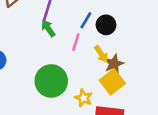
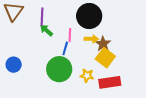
blue line: (86, 20) -> (65, 48), moved
black circle: (106, 25) -> (89, 16), size x1.6
yellow arrow: (101, 54) -> (91, 39), turned -40

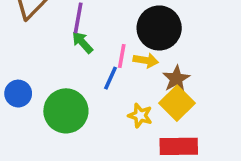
yellow arrow: (91, 39) -> (146, 60), moved
green circle: (59, 69) -> (66, 111), moved
yellow star: (87, 76) -> (140, 116), moved

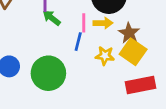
yellow star: (140, 116) -> (105, 56), moved

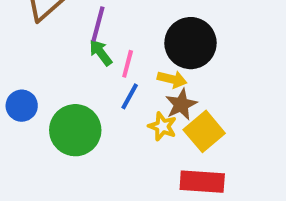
pink line: (84, 23) -> (128, 64), moved
brown star: (129, 33) -> (181, 104), moved

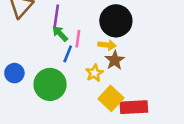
blue line: (130, 96) -> (68, 54), moved
yellow star: (162, 126) -> (94, 73), moved, turned 30
yellow square: (204, 131) -> (111, 98), moved

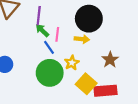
blue line: (68, 54) -> (49, 47), turned -56
brown star: (115, 60) -> (110, 60), moved
green circle: (50, 84) -> (50, 73), moved

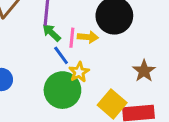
yellow arrow: (82, 39) -> (88, 37), moved
yellow star: (72, 63) -> (79, 72), moved

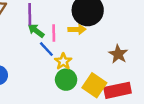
yellow arrow: (88, 37) -> (77, 29), moved
green circle: (62, 90) -> (66, 80), moved, size x0.7

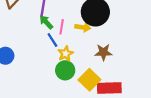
brown star: (118, 54) -> (103, 52), moved, turned 30

